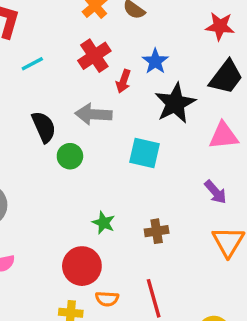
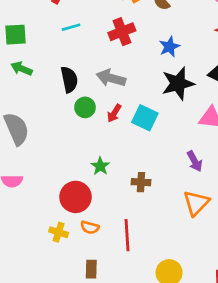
red arrow: (123, 81) -> (114, 113), moved

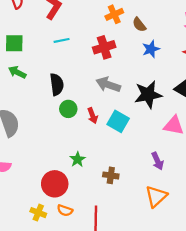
blue star: (169, 47) -> (151, 49), moved
gray arrow: (111, 78) -> (108, 85), moved
red arrow: (114, 113) -> (93, 116), turned -56

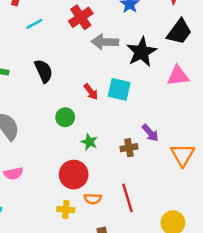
gray arrow: (108, 85) -> (105, 42), moved
green circle: (68, 109) -> (65, 117), moved
purple arrow: (157, 161) -> (150, 133), moved

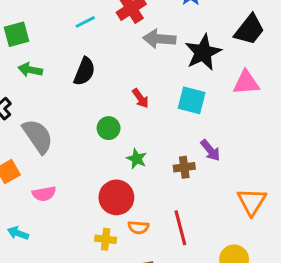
cyan line: (34, 24) -> (85, 22), moved
black semicircle: (44, 71) -> (84, 71), turned 45
cyan square: (119, 89) -> (192, 100), moved
orange triangle: (183, 155) -> (252, 202), moved

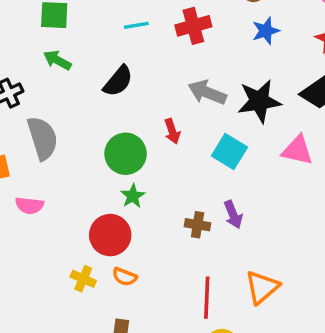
gray arrow: (159, 39) -> (207, 92), moved
green circle: (109, 128) -> (126, 154), size x1.5
green star: (137, 159) -> (133, 196), moved
red line: (180, 228) -> (207, 298), moved

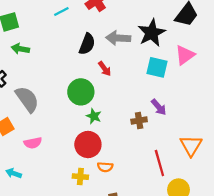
black semicircle: (118, 81) -> (87, 44), moved
pink triangle: (297, 150) -> (185, 55), turned -30
cyan square: (229, 152) -> (157, 67), moved

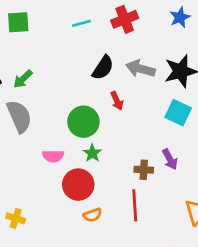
green arrow: (20, 49) -> (23, 79), moved, turned -66
pink semicircle: (33, 143) -> (53, 156), moved
red line: (159, 163) -> (135, 205), moved
orange semicircle: (105, 167) -> (93, 215), turned -35
yellow cross: (80, 177) -> (16, 218), moved

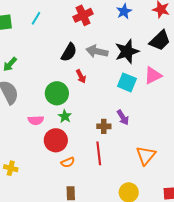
cyan line: (81, 23) -> (36, 18), moved, turned -40

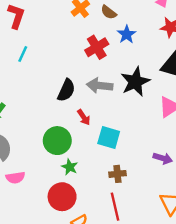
red cross: (83, 15) -> (97, 47), moved
cyan square: (127, 82) -> (109, 138), moved
purple arrow: (123, 117) -> (163, 158), moved, turned -35
pink semicircle: (36, 120) -> (15, 178), moved

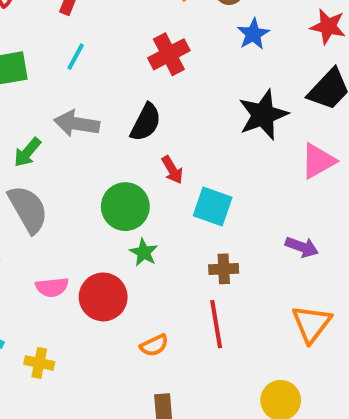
red cross: (97, 47) -> (169, 54), moved
gray arrow: (100, 85) -> (77, 124), moved
pink semicircle: (15, 178) -> (52, 287), moved
red circle: (62, 197) -> (103, 297), moved

